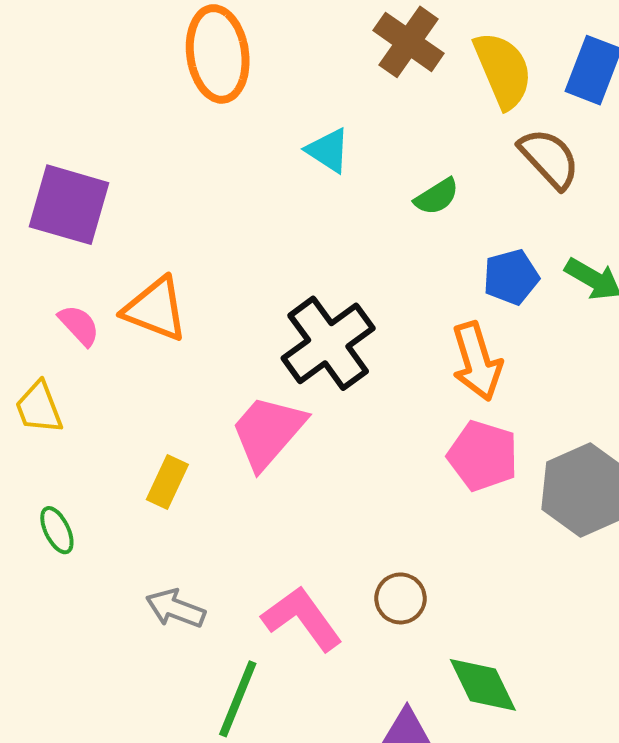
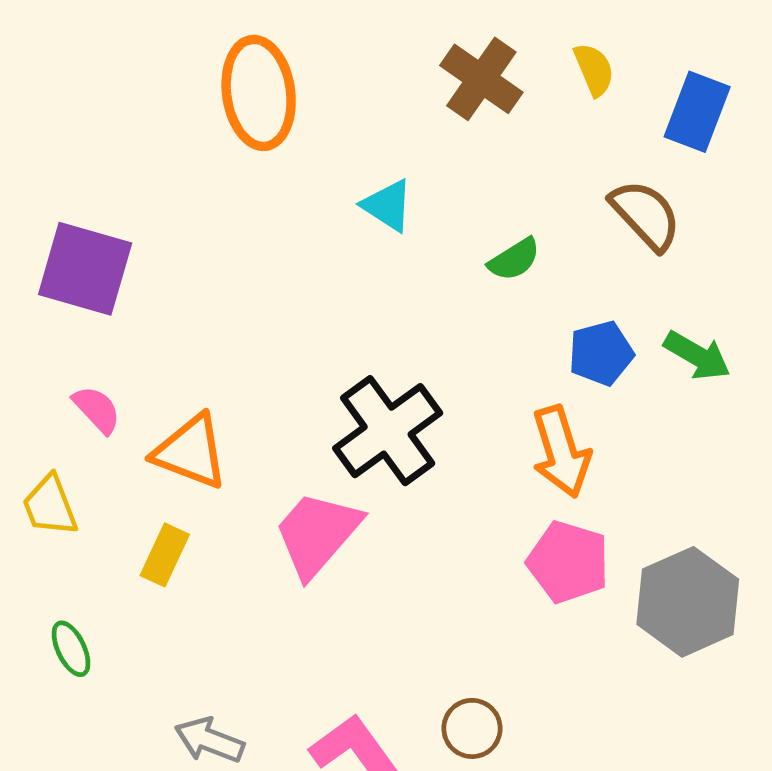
yellow semicircle: (503, 70) -> (594, 69), moved, size x0.6
orange triangle: (155, 309) -> (191, 452), moved
yellow rectangle: (167, 482) -> (165, 555), moved

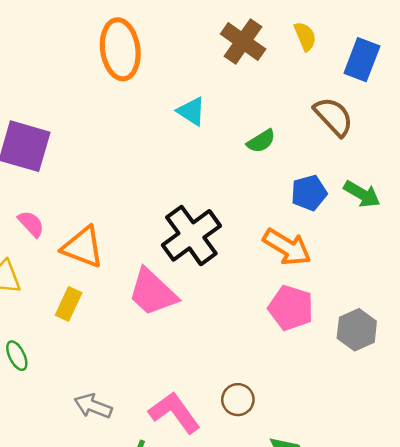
orange arrow: (561, 452) -> (287, 247), turned -42
pink trapezoid: (317, 534) -> (153, 292), turned -88
gray hexagon: (688, 602) -> (357, 330), size x0.7

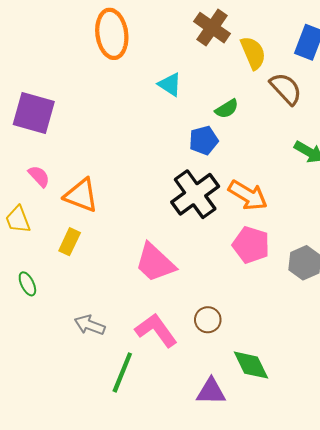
yellow semicircle: (305, 36) -> (253, 53), moved, size x1.4
blue pentagon: (309, 193) -> (204, 140), moved
black cross: (191, 235) -> (195, 194), moved
pink trapezoid: (153, 292) -> (155, 263), moved

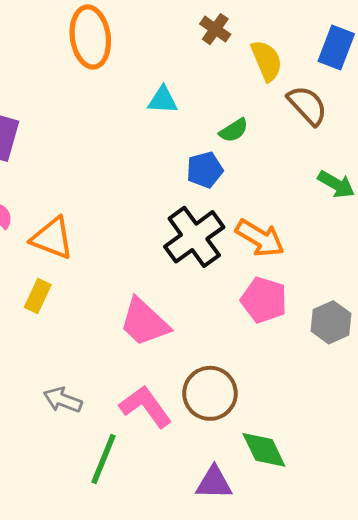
brown cross: (212, 28) -> (215, 29), size x0.7
cyan triangle: (170, 85) -> (163, 100), turned -30
brown circle: (208, 320) -> (210, 393), size x1.6

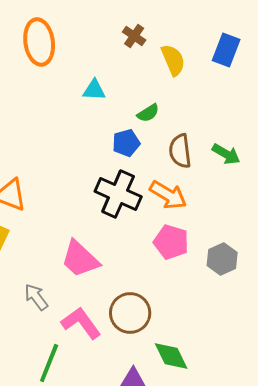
brown semicircle: (307, 105) -> (180, 151), moved, turned -144
black cross: (194, 237) -> (118, 194), turned -30
gray arrow: (63, 400) -> (36, 297), moved, turned 32

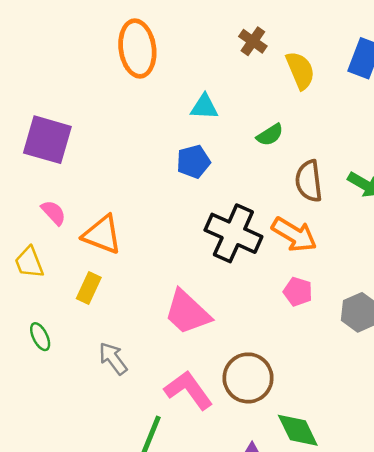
blue pentagon: (126, 143) -> (193, 162), moved
pink pentagon: (171, 242) -> (298, 292), size x0.7
gray arrow: (36, 297) -> (113, 359), moved

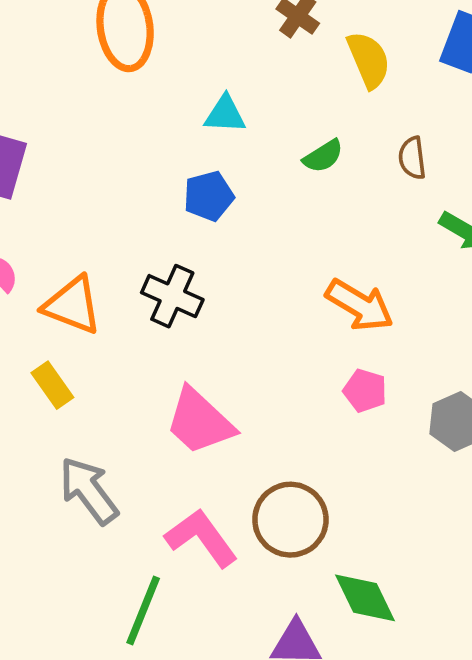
brown semicircle: (309, 181) -> (412, 158), moved, size x0.7
black cross: (233, 233) -> (172, 296), moved, size x0.7
yellow rectangle: (89, 288) -> (52, 385), turned -60
gray arrow: (113, 359) -> (89, 491), size x1.4

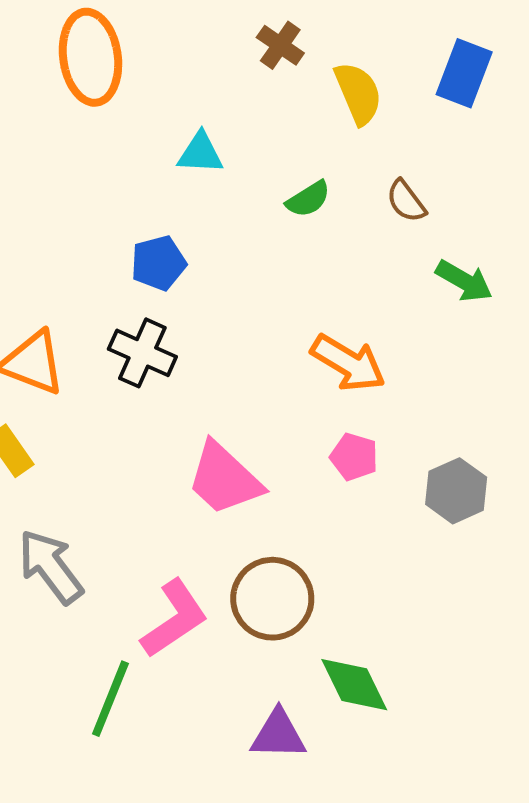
brown semicircle: (412, 158) -> (406, 201), turned -30
blue pentagon: (209, 196) -> (158, 263), moved
pink trapezoid: (200, 421) -> (224, 479), moved
pink L-shape: (201, 538) -> (174, 619), turned 92

